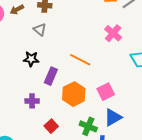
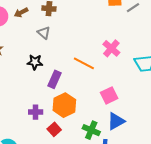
pink cross: (113, 33) -> (111, 48), moved
orange hexagon: (74, 94) -> (64, 105), moved
purple cross: (32, 101) -> (36, 112), moved

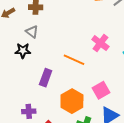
black star: (35, 62) -> (23, 51), moved
orange hexagon: (64, 105) -> (72, 101), moved

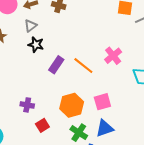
gray triangle: (32, 32) -> (31, 26), moved, turned 32
purple rectangle: (46, 78) -> (56, 65), moved

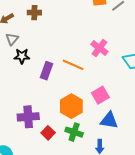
purple cross: (27, 105) -> (28, 117), size x1.5
blue triangle: (105, 128) -> (109, 120), turned 42
green cross: (79, 133) -> (74, 132), moved

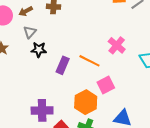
pink square: (100, 95) -> (106, 85), moved

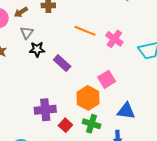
orange line: (89, 61) -> (85, 31), moved
purple rectangle: (63, 65) -> (62, 63), turned -66

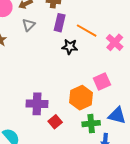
black star: (37, 49) -> (70, 47), moved
purple rectangle: (62, 63) -> (60, 23), moved, turned 54
green cross: (92, 124) -> (91, 124), moved, turned -30

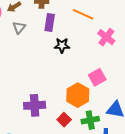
orange line: (87, 31) -> (83, 14), moved
red square: (55, 122) -> (64, 120), moved

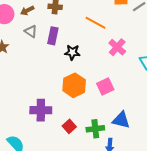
purple rectangle: (50, 23) -> (53, 36), moved
gray triangle: (19, 27) -> (31, 31), turned -40
orange hexagon: (78, 95) -> (74, 85), moved

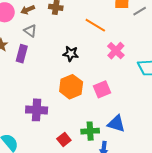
purple rectangle: (53, 36) -> (22, 54), moved
red square: (69, 126) -> (64, 140), moved

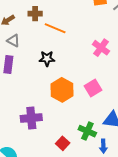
orange line: (95, 25) -> (55, 28), moved
black star: (71, 54) -> (47, 59), moved
green cross: (90, 131) -> (87, 131), turned 36

